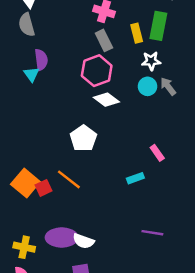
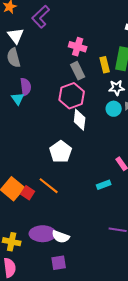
white diamond: (106, 100) -> (80, 120), turned 60
red square: (44, 188) -> (28, 193), turned -32

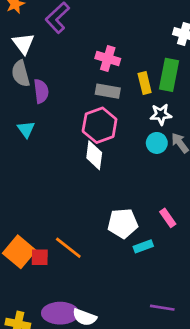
gray rectangle: (78, 71) -> (108, 91), turned -54
purple semicircle: (26, 87) -> (41, 91), moved
white diamond: (80, 120) -> (94, 155), moved
white pentagon: (61, 152) -> (123, 223), moved, turned 30
red square: (28, 193) -> (40, 257), turned -32

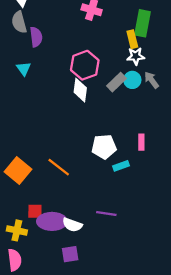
yellow rectangle: (145, 83) -> (132, 39), moved
gray rectangle: (108, 91) -> (116, 82), moved, turned -54
pink rectangle: (168, 218) -> (141, 142), turned 35
red square: (40, 257) -> (35, 211), moved
purple line: (162, 308) -> (106, 213), moved

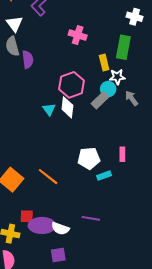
yellow rectangle: (132, 39) -> (104, 63), moved
cyan triangle: (24, 69) -> (49, 109), moved
cyan circle: (132, 80) -> (108, 89), moved

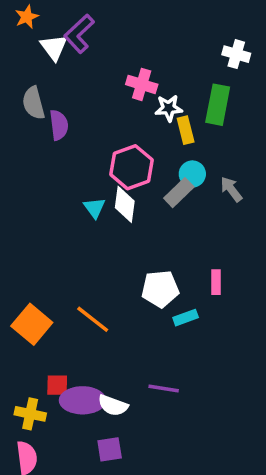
white triangle: (14, 24) -> (54, 47), moved
white star: (117, 77) -> (169, 108), moved

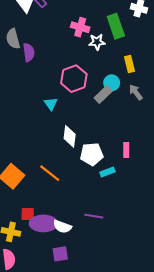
green rectangle: (218, 105) -> (116, 26), moved, turned -30
yellow rectangle: (186, 130) -> (129, 64), moved
white diamond: (125, 204) -> (70, 136), moved

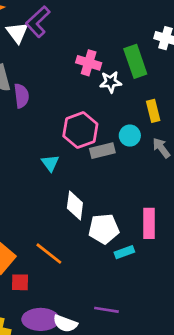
gray rectangle: (103, 94) -> (102, 151), moved, turned 30
pink rectangle: (126, 150) -> (149, 223), size x1.5
red square: (28, 214) -> (20, 282), moved

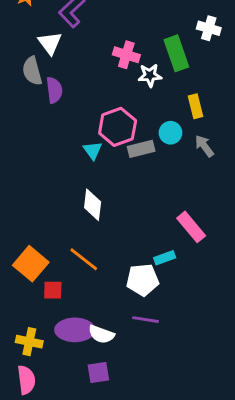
white triangle: (17, 33) -> (50, 43), moved
cyan triangle: (50, 163) -> (93, 150), moved
white diamond: (75, 206) -> (93, 205), moved
pink rectangle: (149, 223) -> (191, 227), turned -40
white pentagon: (104, 229) -> (143, 280), moved

